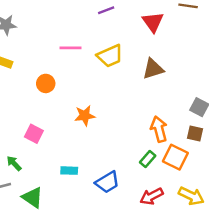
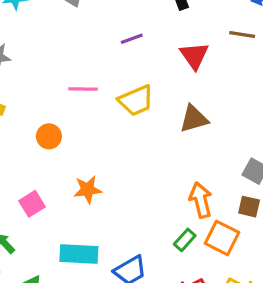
orange star: (85, 116) -> (88, 190), moved
pink square: (34, 134) -> (32, 204), turned 30
cyan rectangle: (69, 171) -> (79, 254), size x1.6

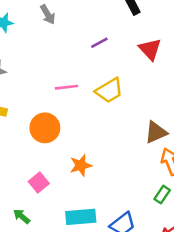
brown triangle: (194, 119) -> (156, 132), moved
orange circle: (49, 136) -> (45, 128), size x1.5

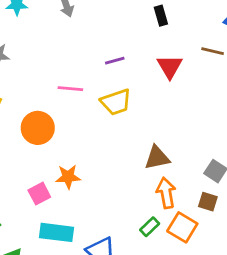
purple line: (99, 43) -> (115, 61), moved
pink square: (39, 182) -> (39, 194), moved

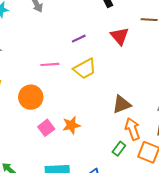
orange star: (68, 177) -> (71, 125), moved
pink square: (39, 194) -> (46, 128), moved
green rectangle: (150, 227) -> (119, 149), moved

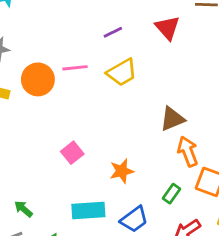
orange circle: (31, 97) -> (38, 79), moved
orange star: (71, 125) -> (122, 171), moved
green rectangle: (119, 149) -> (172, 194), moved

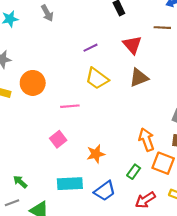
pink line: (75, 68) -> (70, 106), moved
yellow trapezoid: (122, 72) -> (97, 78), turned 65
brown triangle: (172, 119) -> (139, 78), moved

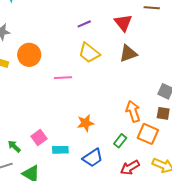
pink square: (58, 139) -> (39, 138), moved
cyan rectangle: (70, 184) -> (60, 150), size x0.7

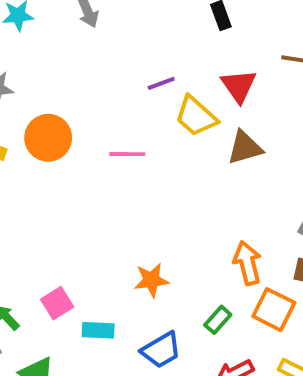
yellow trapezoid: (89, 53) -> (196, 116), moved
pink line: (63, 78) -> (127, 154), moved

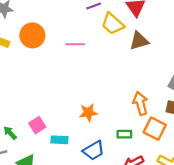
green rectangle: (218, 320) -> (124, 134), turned 48

